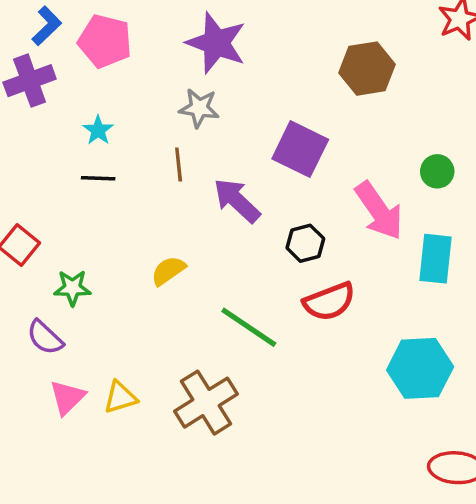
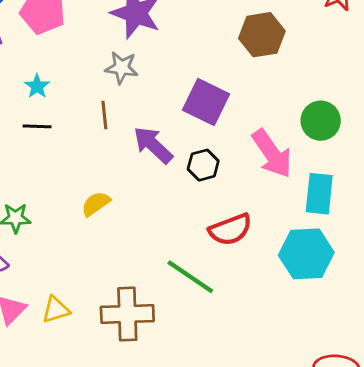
green circle: (437, 171) -> (321, 121), size x1.4
black hexagon: (305, 243) -> (203, 165), moved
green line: (249, 327) -> (190, 277), moved
cyan hexagon: (420, 368) -> (306, 254), moved
brown cross: (206, 403) -> (127, 314), turned 30

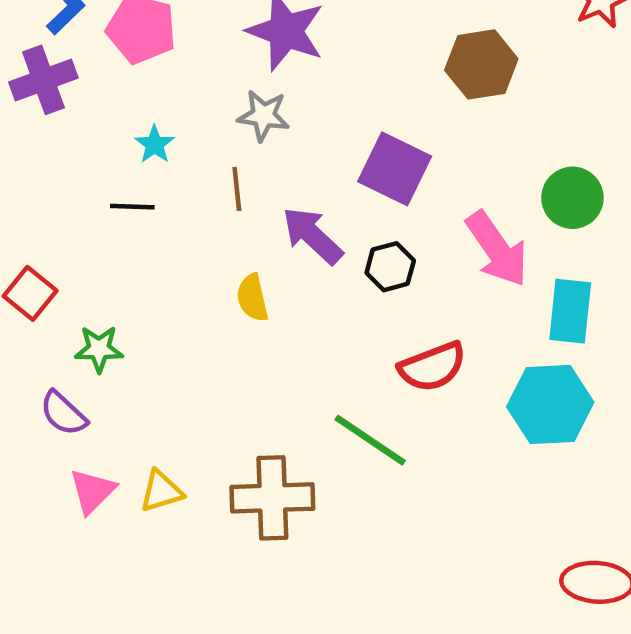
cyan star: (37, 86) -> (155, 144), moved
yellow semicircle: (96, 204) -> (252, 298), moved, turned -68

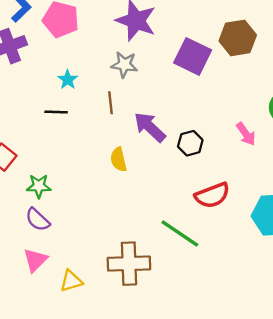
purple square: (395, 169) -> (193, 56), moved
pink arrow: (497, 249) -> (246, 134), size x0.6
purple semicircle: (63, 413) -> (38, 220), moved
yellow triangle: (161, 491) -> (71, 281), moved

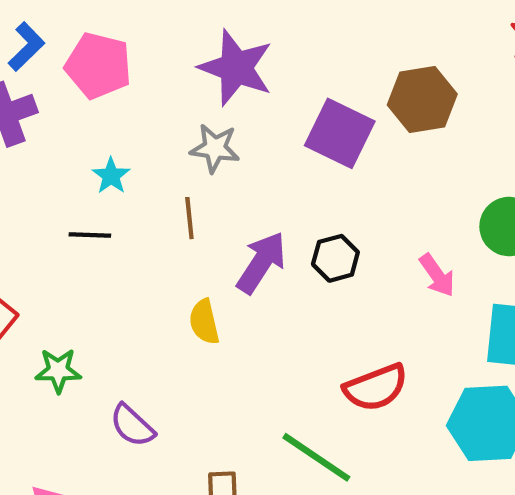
purple arrow: (150, 127) -> (261, 263), turned 80
black hexagon: (190, 143) -> (335, 258), moved
purple semicircle: (38, 220) -> (132, 426), moved

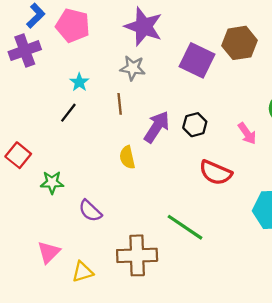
black line: (90, 235) -> (68, 113), turned -54
red semicircle: (376, 387) -> (216, 173), moved, turned 44

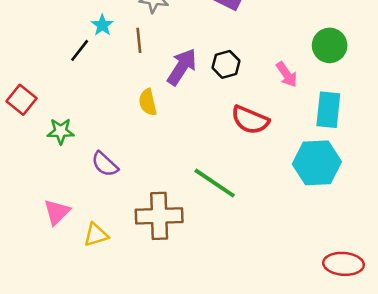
cyan star: (79, 82) -> (102, 25), moved

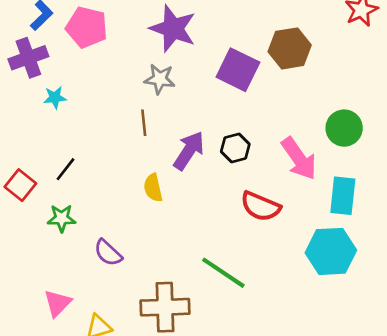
cyan star: (102, 25) -> (55, 98), moved, turned 30
black line: (80, 50) -> (65, 169), moved
pink arrow: (287, 74) -> (299, 159), size x1.6

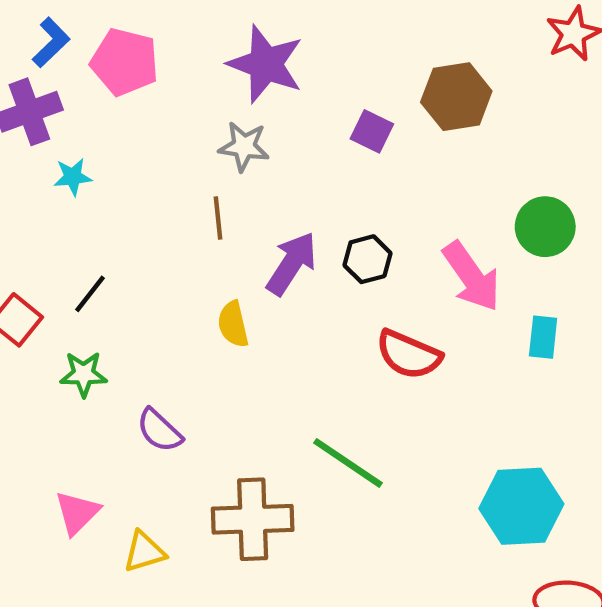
purple square: (238, 70) -> (372, 131), size x0.6
cyan rectangle: (343, 196) -> (543, 337), size x0.7
cyan hexagon: (331, 251) -> (521, 506), moved

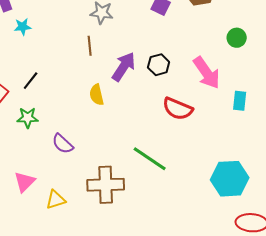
green circle: (545, 227) -> (237, 38), moved, size x0.7

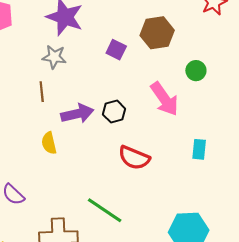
green circle: (237, 38) -> (196, 71), moved
purple arrow: (124, 67) -> (77, 114), turned 44
pink arrow: (207, 73) -> (164, 99), moved

